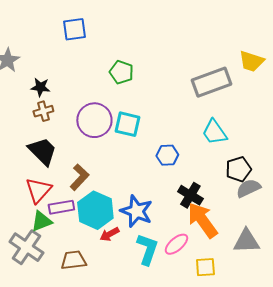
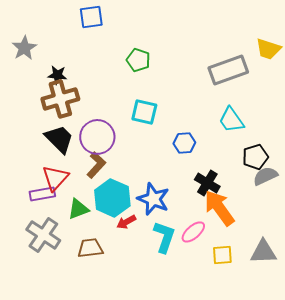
brown cross: (43, 111) -> (60, 99), size x1.8
purple circle: (94, 120) -> (97, 137), moved
purple rectangle: (61, 207) -> (42, 194), moved
green triangle: (41, 221) -> (78, 209), moved
gray triangle: (246, 241) -> (263, 252), moved

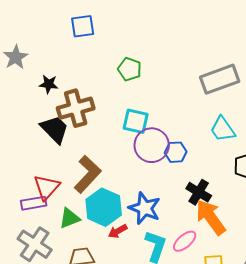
brown cross: (60, 99) -> (76, 108), moved
purple circle: (97, 137) -> (152, 145), moved
black trapezoid: (59, 139) -> (55, 129), moved
brown L-shape: (96, 165) -> (88, 174), size x1.4

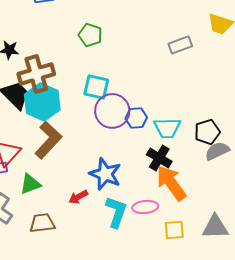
gray rectangle: (220, 79) -> (180, 45), size x0.6
cyan trapezoid: (223, 129) -> (167, 128), moved, turned -56
cyan hexagon: (104, 207) -> (42, 102), moved
pink ellipse: (185, 241) -> (145, 207), turned 35

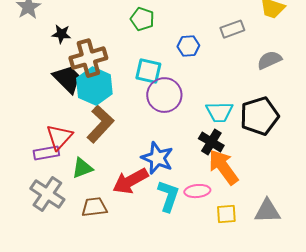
blue hexagon: (136, 118) -> (188, 46), moved
black pentagon: (207, 132) -> (259, 116), size x1.5
gray semicircle: (217, 151) -> (269, 60), moved
red arrow: (78, 197) -> (130, 181), size x1.8

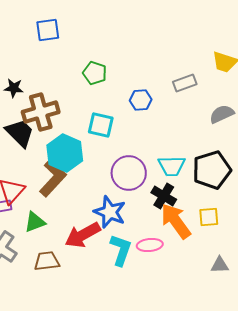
cyan hexagon: (94, 86) -> (65, 153), moved
purple circle: (164, 95) -> (129, 173), moved
gray triangle: (267, 211) -> (220, 265), size x0.7
yellow square: (226, 214) -> (209, 217), moved

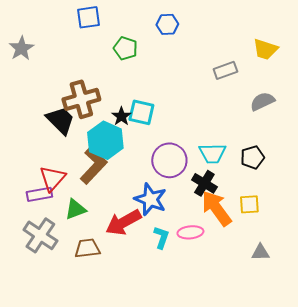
green pentagon: (95, 73) -> (125, 48), moved
black star: (14, 88) -> (121, 116), moved, turned 30
blue hexagon: (141, 100) -> (167, 24), moved
black pentagon: (212, 170) -> (252, 157), size x0.6
cyan L-shape: (121, 250) -> (161, 237), size x0.7

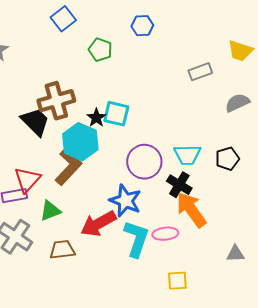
blue square: (88, 17) -> (63, 19), turned -30
yellow square: (249, 204) -> (177, 281), moved
cyan L-shape: (161, 237) -> (136, 239), size x1.6

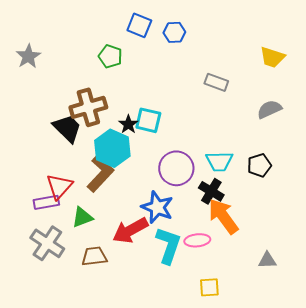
blue square: (63, 19) -> (139, 25), moved, turned -30
green pentagon: (100, 50) -> (110, 56), moved
gray rectangle: (200, 72) -> (216, 82), moved, turned 40

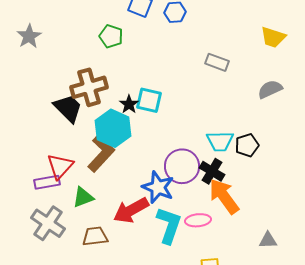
black pentagon: (259, 165) -> (247, 145), moved
purple circle: (176, 168) -> (182, 166), moved

